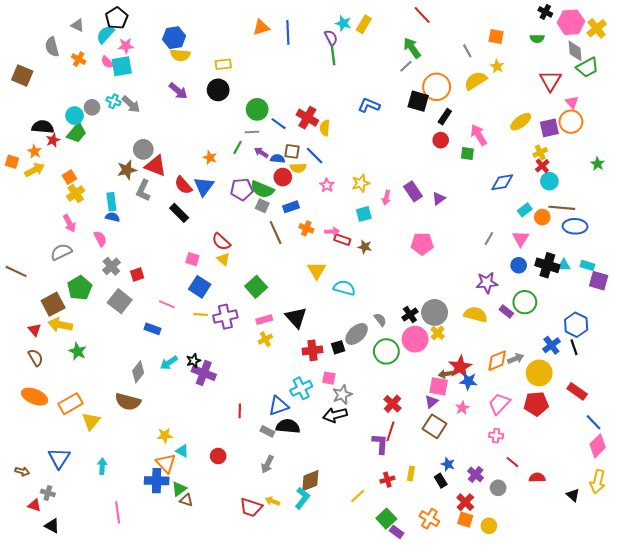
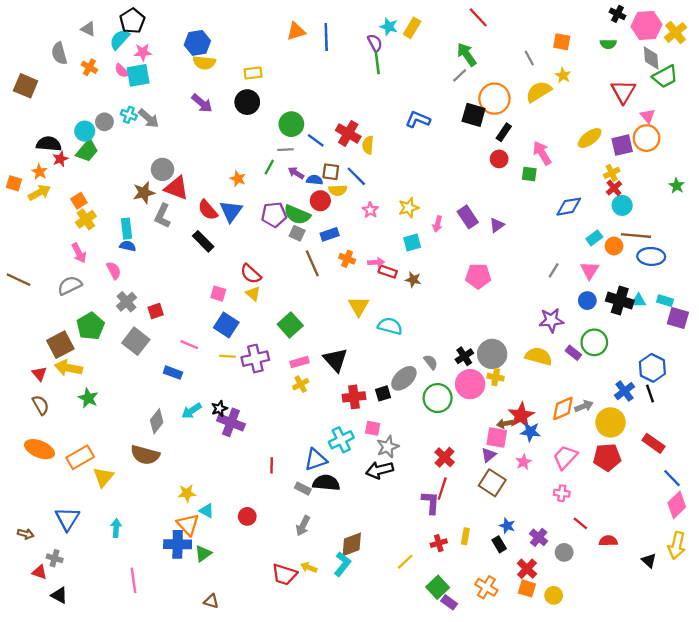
brown line: (16, 271) -> (19, 280), moved
yellow cross: (438, 333) -> (496, 377), turned -32
brown triangle: (186, 500) -> (211, 601), moved

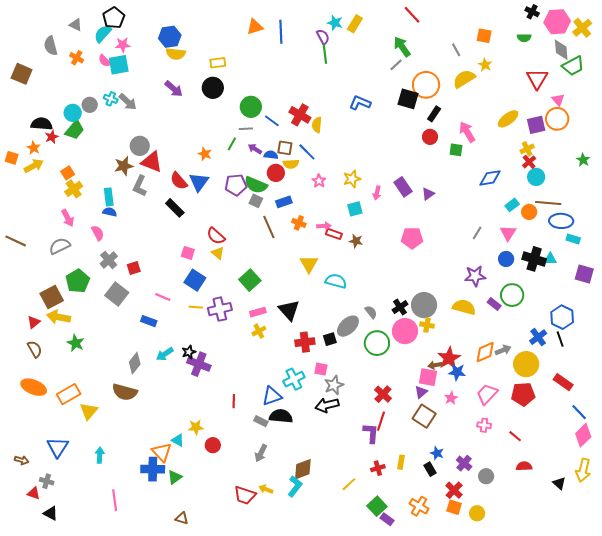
cyan rectangle: (665, 301) -> (573, 239), moved
red triangle: (39, 374) -> (34, 322), turned 32
yellow star: (187, 493) -> (196, 427), moved
red line: (580, 523) -> (515, 436), moved

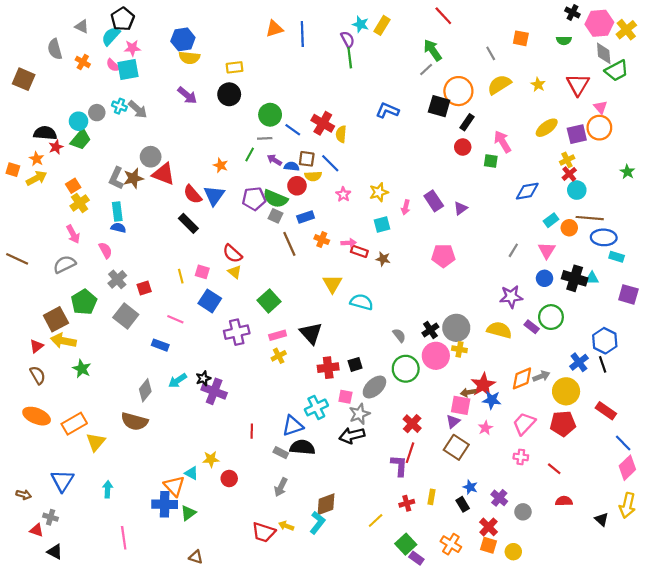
yellow star: (485, 65) -> (538, 85), moved
gray L-shape: (140, 186) -> (116, 178), moved
yellow line: (196, 307) -> (181, 276), moved, turned 72
gray ellipse: (348, 326) -> (374, 387), moved

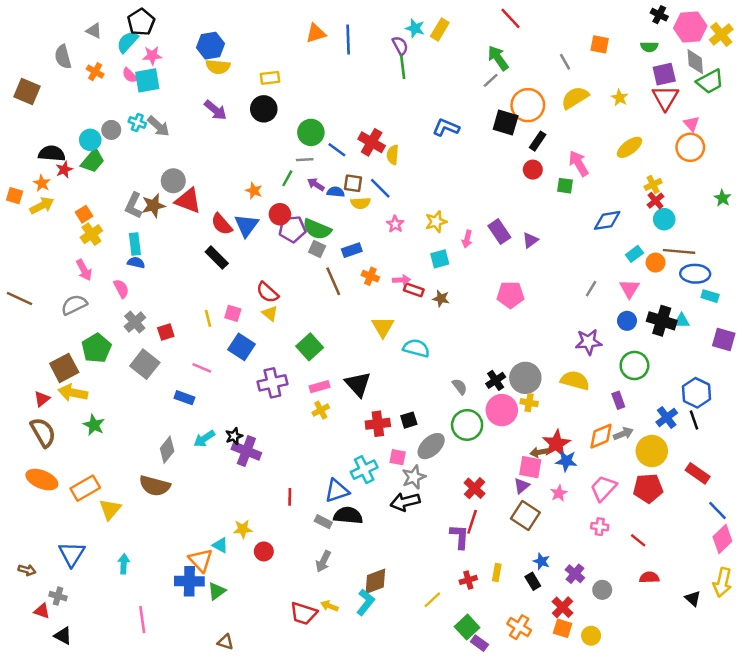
purple square: (577, 134) -> (664, 74), moved
red circle: (297, 186) -> (280, 214), moved
purple rectangle: (532, 327) -> (618, 400), moved, turned 32
brown semicircle: (38, 375) -> (43, 432), size x1.4

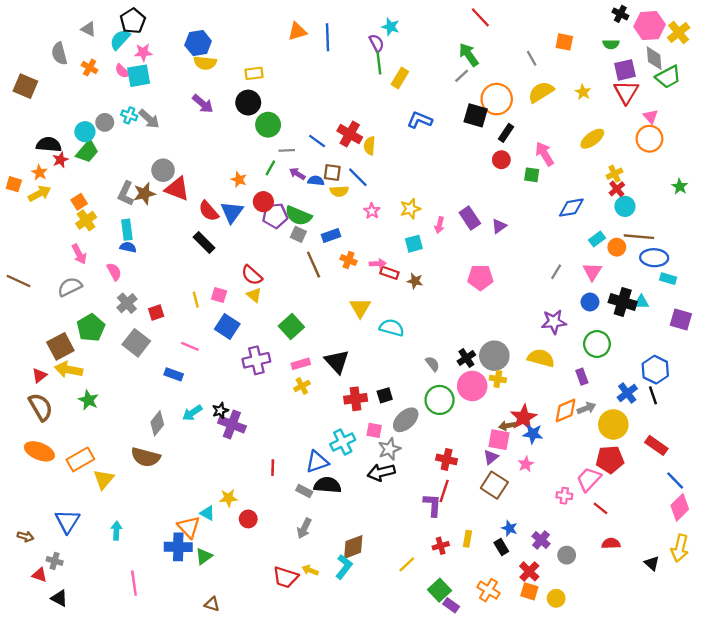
yellow rectangle: (440, 30) -> (400, 78), moved
green circle: (311, 132) -> (268, 125), moved
red cross: (475, 488) -> (447, 459), turned -30
pink trapezoid: (603, 488) -> (589, 479), moved

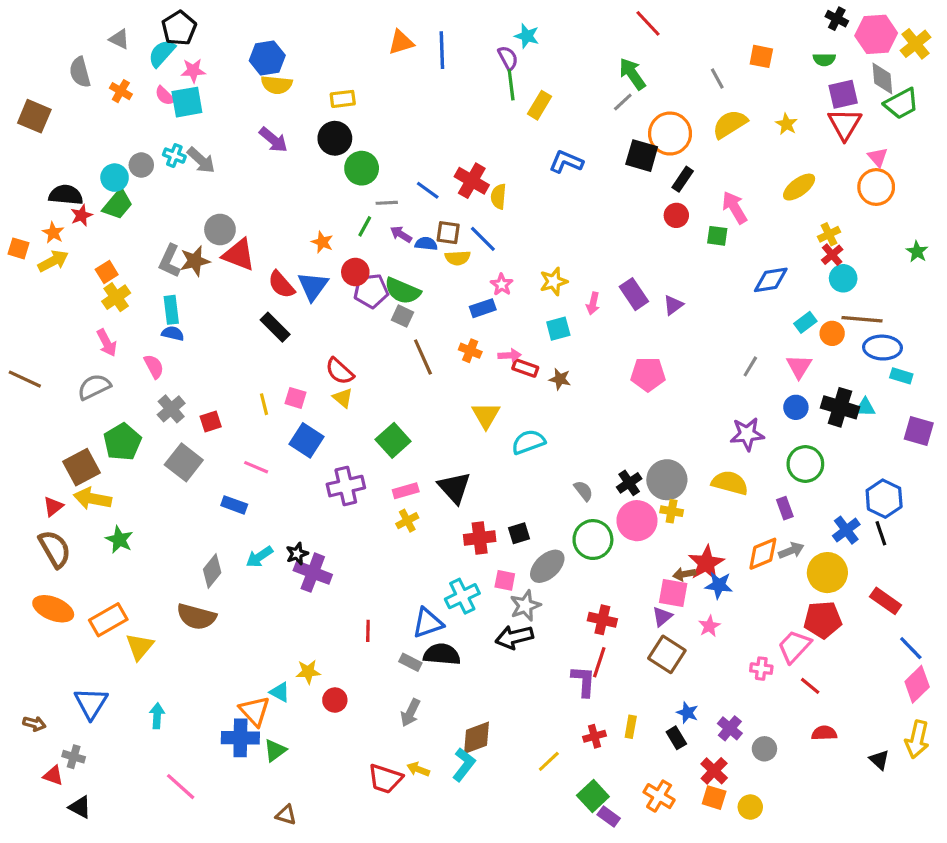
blue rectangle: (331, 236) -> (483, 308), moved
cyan semicircle: (392, 328) -> (528, 442), turned -35
pink line: (134, 583) -> (181, 787), turned -40

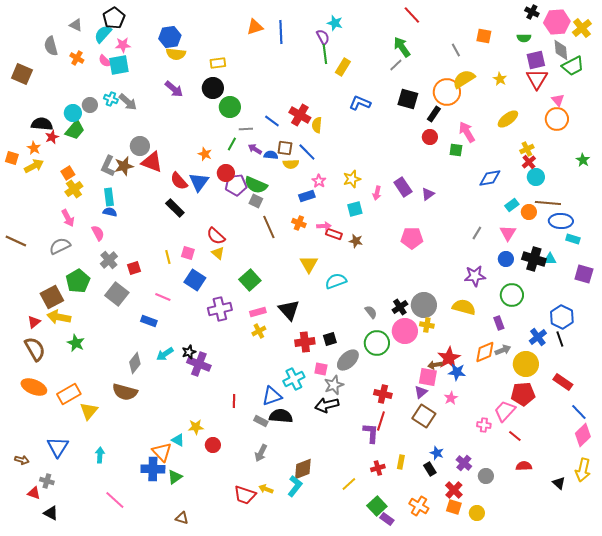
orange circle: (670, 134) -> (447, 92), moved

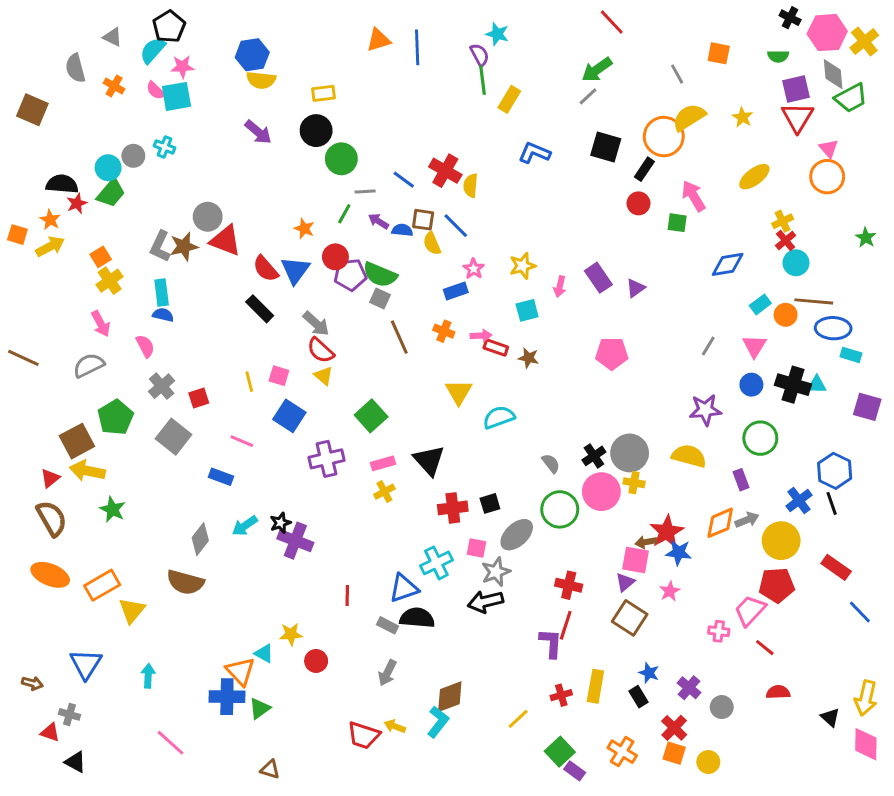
green arrow: (402, 47) -> (597, 70), turned -90
gray arrow: (128, 102) -> (316, 324), moved
yellow semicircle: (291, 164) -> (432, 243), turned 70
pink diamond: (583, 435) -> (866, 744), moved, turned -45
yellow rectangle: (401, 462) -> (595, 686), size x1.5

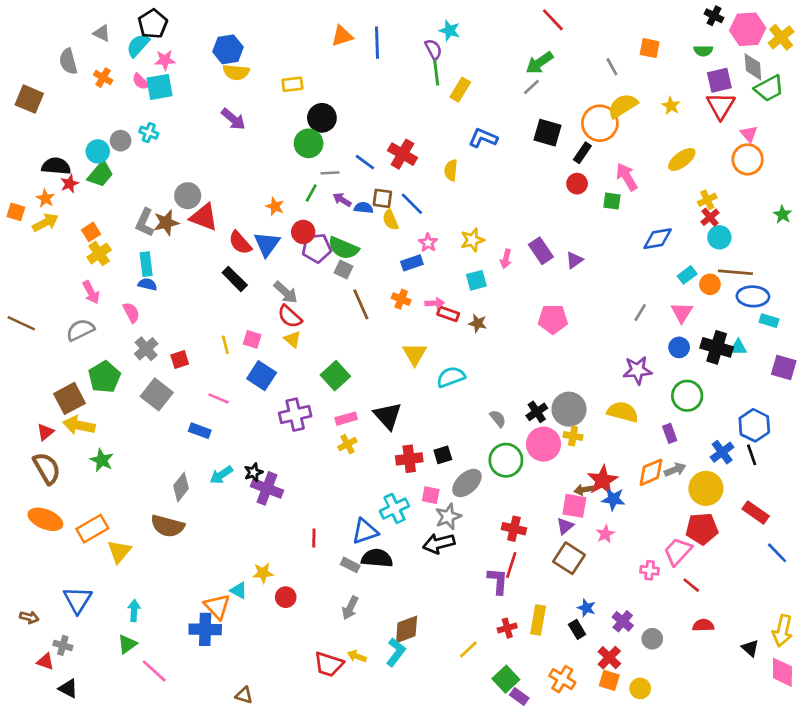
black circle: (316, 131) -> (322, 118), moved
yellow semicircle: (471, 186) -> (451, 170), moved
green triangle: (260, 709) -> (127, 644), moved

